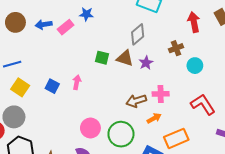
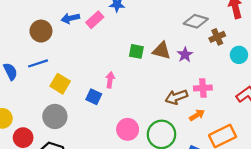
brown circle: (15, 22) -> (41, 31), moved
gray diamond: (138, 34) -> (196, 21), moved, turned 60
blue square: (52, 86) -> (94, 97), moved
yellow square: (20, 87) -> (60, 84), moved
gray circle: (14, 117) -> (55, 116), moved

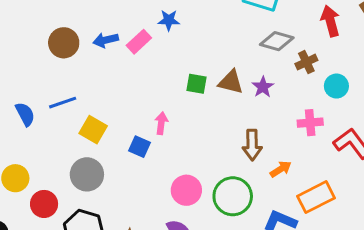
brown circle: (41, 31) -> (64, 43), moved
pink cross: (203, 88) -> (310, 123), moved
brown arrow: (176, 97) -> (252, 145), turned -70

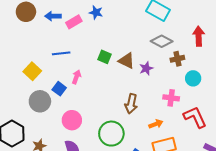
blue line: (63, 103) -> (61, 53), moved
orange arrow: (281, 169) -> (156, 124), moved
gray circle: (87, 174) -> (40, 101), moved
pink circle: (186, 190) -> (72, 120), moved

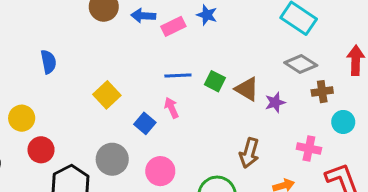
blue line: (61, 53) -> (178, 76), moved
pink arrow: (76, 77) -> (171, 108), turned -48
gray circle: (40, 101) -> (112, 159), moved

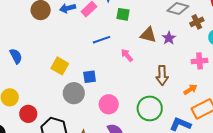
green square: (215, 81) -> (123, 14), moved
pink arrow: (171, 108) -> (127, 55), moved
blue square: (145, 123) -> (90, 77), turned -32
gray circle: (112, 159) -> (74, 93), moved

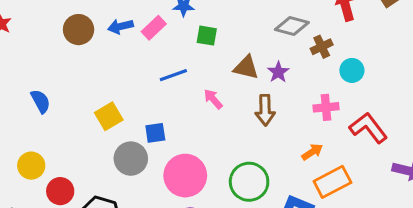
yellow square: (60, 66) -> (109, 116), turned 30
brown arrow: (162, 75) -> (265, 110), moved
pink circle: (109, 104) -> (185, 176), size x1.4

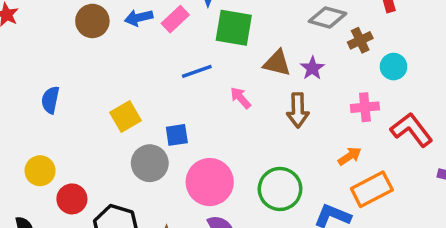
green square: (207, 36) -> (234, 28), size x1.6
blue semicircle: (40, 101) -> (50, 100), turned -140

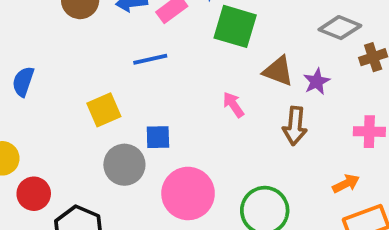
blue line: (197, 71) -> (150, 59), moved

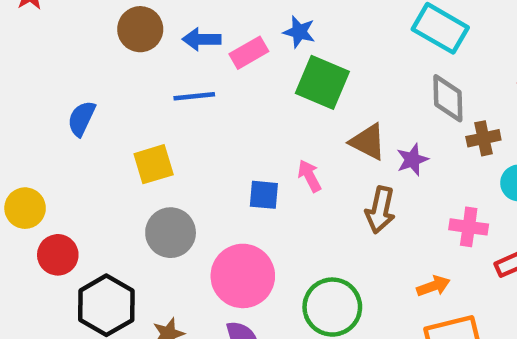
gray diamond: (340, 28) -> (448, 98), turned 60
blue line: (150, 59) -> (194, 96), moved
blue semicircle: (23, 82) -> (81, 119), moved
blue square: (158, 137) -> (264, 195), moved

